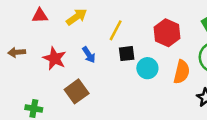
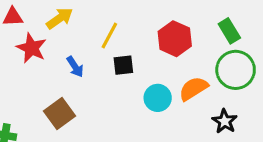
red star: (55, 58) -> (31, 48), moved
cyan circle: (147, 68) -> (158, 98), moved
orange semicircle: (182, 72) -> (193, 89), turned -135

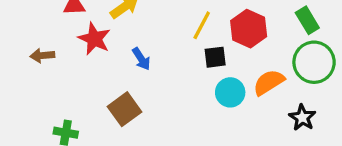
yellow line: (109, 36) -> (202, 25), moved
black square: (123, 65) -> (215, 57), moved

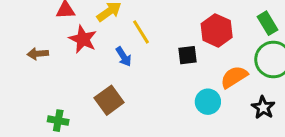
yellow line: (202, 25) -> (141, 32), moved, turned -60
cyan circle: (230, 92) -> (208, 102), moved

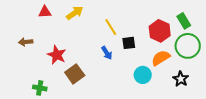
red hexagon: (217, 30) -> (160, 31), moved
yellow line: (141, 32) -> (111, 27), moved
red star: (83, 39) -> (57, 55), moved
blue arrow: (124, 57) -> (107, 53), moved

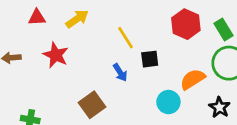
red hexagon: (160, 31) -> (186, 24), moved
red star: (57, 55) -> (56, 55), moved
brown square: (75, 74) -> (92, 105), moved

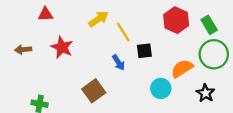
yellow arrow: (77, 19) -> (98, 19), moved

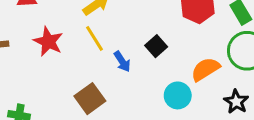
yellow line: (123, 32) -> (95, 38), moved
black square: (144, 51) -> (156, 46), turned -35

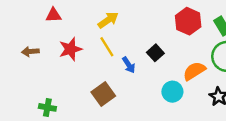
red star: (48, 42) -> (70, 49), turned 30

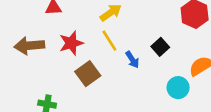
brown arrow: (30, 52) -> (29, 46), size x1.6
brown square: (103, 94) -> (88, 74), moved

